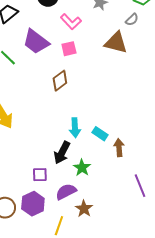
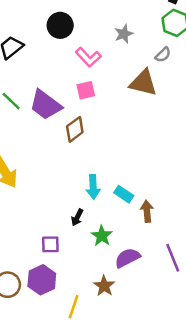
purple trapezoid: (36, 42) -> (45, 105), moved
black arrow: (62, 153) -> (77, 217), size x0.6
purple semicircle: (66, 192) -> (127, 258), moved

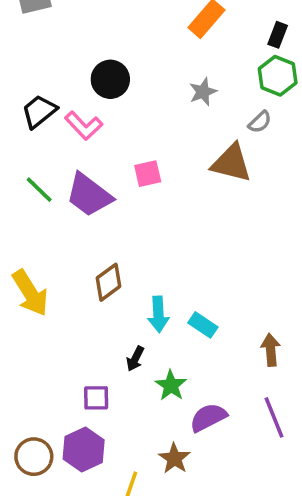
pink L-shape: (88, 57) -> (84, 126), moved
brown diamond: (75, 129) -> (109, 282), moved
brown arrow: (147, 211) -> (271, 350), moved

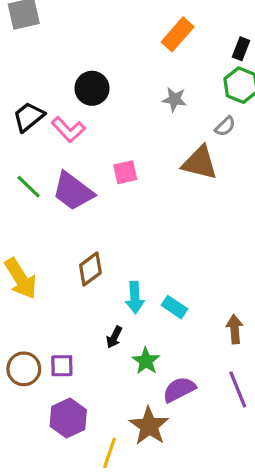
gray star: (203, 92) -> (174, 99), turned 30
purple square: (96, 398) -> (62, 366), moved
brown circle: (34, 457) -> (24, 369), moved
brown star: (174, 458) -> (149, 426), size x1.4

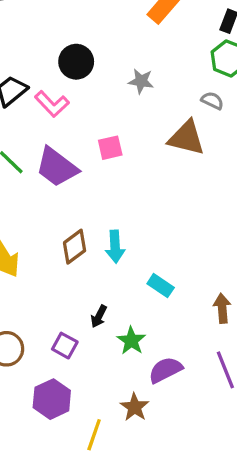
gray star: (174, 99) -> (141, 81), moved
gray semicircle: (225, 126) -> (212, 101), turned -110
cyan arrow: (135, 298) -> (115, 247), moved
purple square: (62, 366) -> (65, 346), moved, turned 30
brown star: (149, 426) -> (135, 407), size x0.7

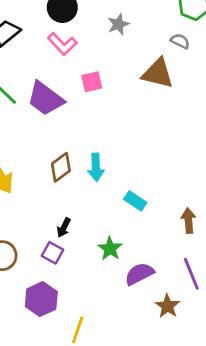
gray star: (141, 81) -> (118, 24), turned -30
pink L-shape: (52, 104) -> (62, 44), moved
black arrow: (99, 316) -> (64, 228), moved
brown star: (135, 407) -> (167, 306), moved

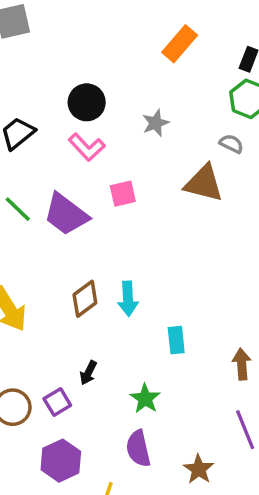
cyan rectangle: (135, 201) -> (176, 340), turned 50
purple square: (52, 253) -> (57, 402), moved, turned 30
purple semicircle: (139, 274) -> (138, 449), moved, turned -76
brown star: (167, 306) -> (199, 469), moved

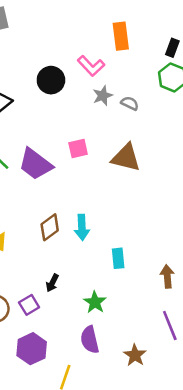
orange rectangle: (180, 44) -> (121, 36), turned -48
gray semicircle: (231, 144) -> (130, 103), moved
pink L-shape: (87, 147) -> (91, 66), moved
brown triangle: (204, 183) -> (126, 158), moved

